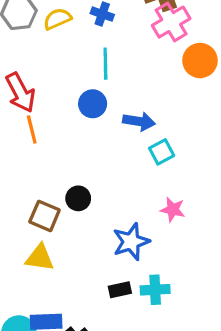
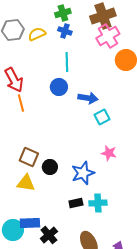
black circle: (78, 198) -> (50, 167), moved

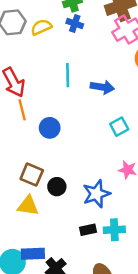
cyan line: (67, 62) -> (68, 75), moved
blue circle: (59, 87) -> (50, 128), moved
blue arrow: (88, 98) -> (102, 87), moved

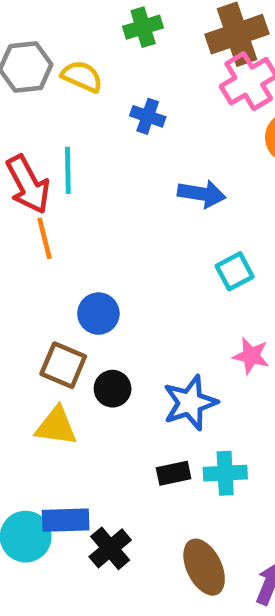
blue cross: (75, 24) -> (148, 116), moved
yellow semicircle: (41, 27) -> (82, 76), turned 48
cyan line: (68, 75) -> (68, 170), moved
blue circle: (50, 128) -> (98, 314), moved

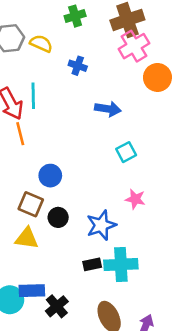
cyan cross: (225, 473) -> (121, 264), size x1.4

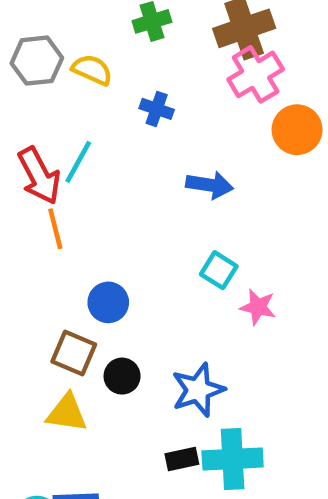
cyan line: (33, 96) -> (78, 162), turned 30
cyan square: (126, 152) -> (219, 270), moved, turned -30
pink star: (135, 199) -> (258, 307), moved

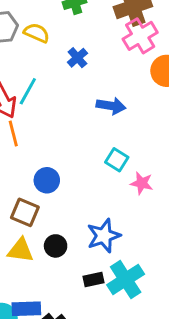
blue cross: (157, 109) -> (77, 58), turned 30
black circle: (122, 376) -> (56, 246), moved
cyan cross: (233, 459) -> (126, 279), turned -30

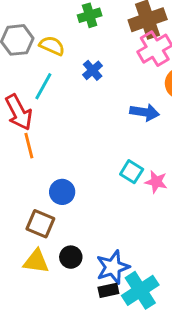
cyan line: (28, 91) -> (43, 86), moved
blue arrow: (111, 106) -> (145, 112), moved
pink star: (142, 183) -> (156, 182), moved
blue star: (104, 236) -> (113, 267), moved

